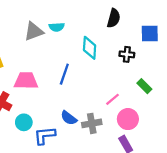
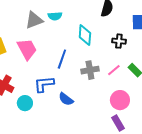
pink trapezoid: (26, 81) -> (27, 49), moved, turned 60
pink line: (113, 99) -> (114, 70), moved
gray cross: (92, 123) -> (90, 70), moved
blue L-shape: (45, 135) -> (44, 84), moved

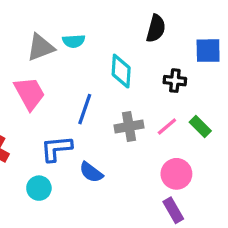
cyan circle: (25, 103) -> (39, 188), moved

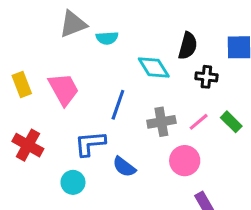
black semicircle: (156, 28) -> (188, 46), moved
gray triangle: (41, 47) -> (73, 24), moved
cyan diamond: (121, 71) -> (154, 68), turned -36
pink circle: (176, 174) -> (185, 161), moved

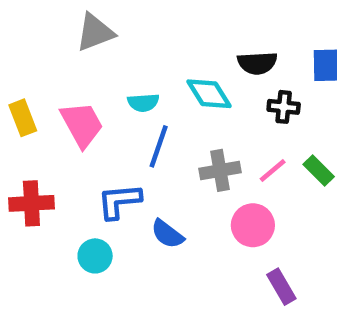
cyan semicircle: (107, 38) -> (143, 103), moved
black semicircle: (188, 46) -> (257, 63), turned 72
red cross: (28, 145) -> (31, 203), turned -32

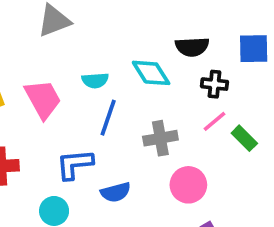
pink line: (273, 170) -> (214, 121), moved
blue semicircle: (167, 234) -> (116, 192), turned -52

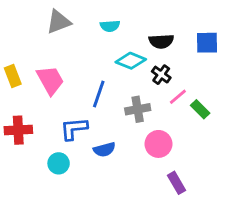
cyan diamond: (151, 73) -> (131, 61), turned -36
cyan semicircle: (95, 80) -> (110, 26), moved
black cross: (214, 84) -> (161, 75), moved, turned 30

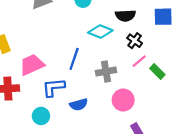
black cross: (161, 75) -> (135, 41), moved
pink trapezoid: (50, 80) -> (32, 65), moved, turned -85

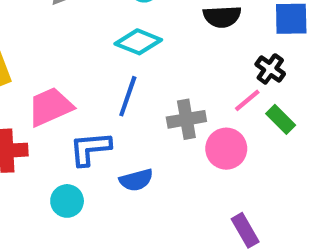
cyan diamond: (100, 32) -> (138, 42), moved
black cross: (135, 41) -> (270, 69), moved
pink circle: (123, 100) -> (226, 149), moved

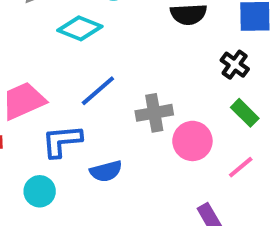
cyan diamond: (138, 42) -> (80, 28), moved
blue line: (128, 96) -> (98, 91), turned 30
pink line: (247, 100) -> (241, 167), moved

